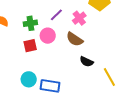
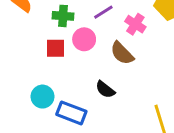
pink cross: (79, 18) -> (135, 24), turned -32
black semicircle: (87, 62) -> (105, 89), moved

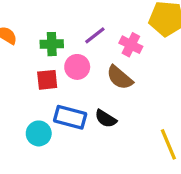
blue rectangle: (71, 113) -> (70, 117), moved

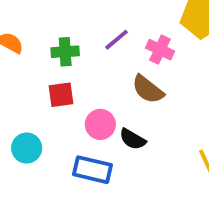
pink circle: (77, 67) -> (100, 124), moved
blue rectangle: (70, 117) -> (92, 170), moved
cyan circle: (39, 133) -> (27, 148), moved

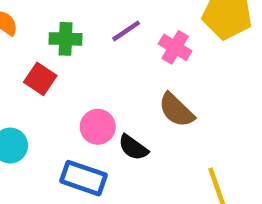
brown semicircle: (148, 89) -> (176, 110), moved
red square: (61, 95) -> (40, 79), moved, turned 36

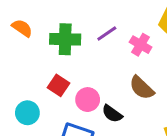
green cross: (66, 39) -> (65, 39), size x1.4
red square: (40, 79) -> (58, 85), moved

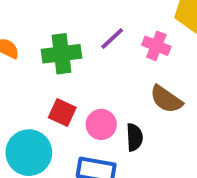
cyan circle: (27, 113) -> (29, 153), size x1.5
black semicircle: (112, 114) -> (134, 137), turned -120

